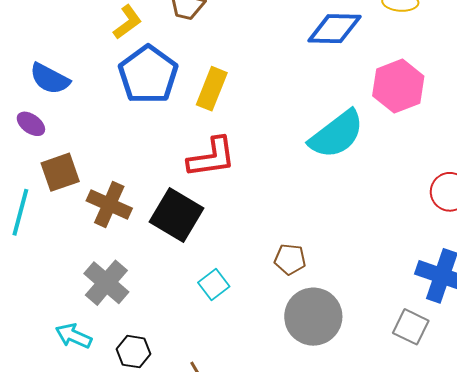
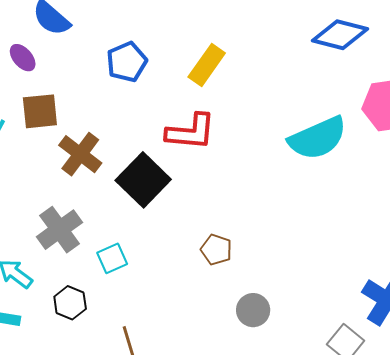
blue pentagon: (148, 75) -> (127, 62), moved, size x0.7
brown pentagon: (290, 259) -> (216, 250), moved
cyan square: (214, 284) -> (112, 258), moved
gray circle: (313, 317) -> (253, 310), size x0.6

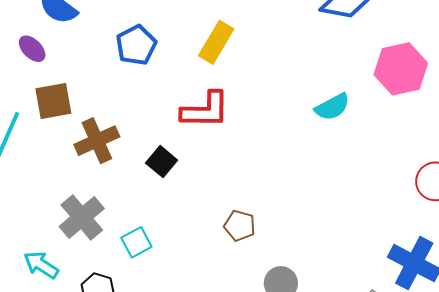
cyan semicircle: (318, 138) -> (332, 107), size x0.6
brown cross: (80, 154) -> (97, 141), turned 33
black square: (143, 180) -> (162, 162), size x0.6

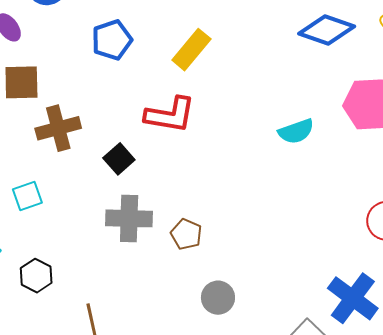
gray cross: (82, 217) -> (129, 218), moved, turned 33
cyan square: (136, 242) -> (27, 196), moved

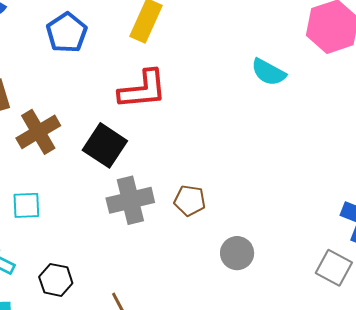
cyan semicircle: (296, 131) -> (269, 72), turned 63
black square: (119, 159) -> (105, 145), size x1.4
cyan square: (27, 196) -> (26, 205), turned 32

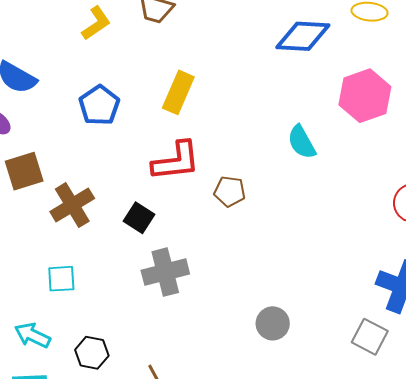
cyan semicircle: (269, 72) -> (302, 142), turned 33
black square: (105, 145) -> (139, 218), size x0.7
brown pentagon: (190, 200) -> (230, 191), moved

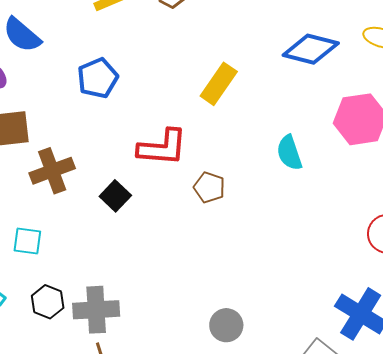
yellow rectangle: (178, 92) -> (219, 84), moved
gray cross: (165, 272) -> (96, 310), moved
black hexagon: (92, 353) -> (48, 302), moved

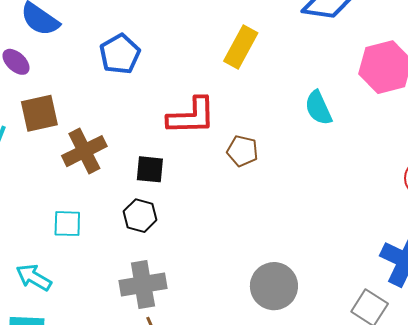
black square: (115, 196) -> (150, 169), turned -32
black hexagon: (48, 302) -> (140, 216), moved
gray circle: (226, 325) -> (274, 286), size x1.4

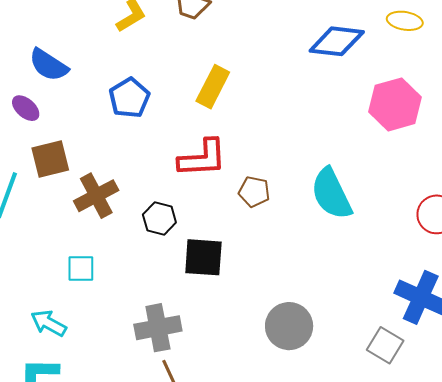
yellow rectangle: (241, 47) -> (213, 87), moved
cyan semicircle: (318, 108) -> (331, 194), moved, size x1.5
black square: (150, 169) -> (203, 257), moved, size x1.4
black hexagon: (140, 216) -> (159, 218), moved

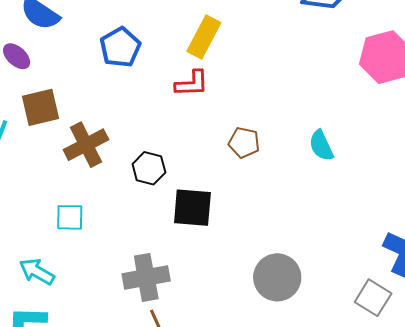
red L-shape: (202, 158) -> (192, 84), moved, size x0.7
cyan semicircle: (331, 194) -> (321, 146), size x0.6

